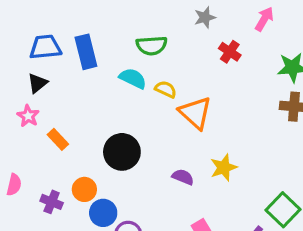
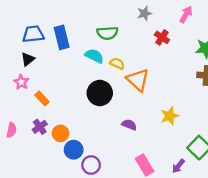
black circle: (122, 152) -> (100, 93), moved
yellow star: (224, 168) -> (170, 116), moved
purple cross: (52, 202) -> (40, 127), moved, turned 32

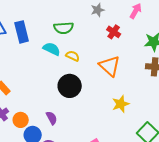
orange triangle: (138, 80) -> (110, 66), moved
black circle: (100, 93) -> (70, 86), moved
purple semicircle: (129, 125) -> (52, 118), moved, turned 40

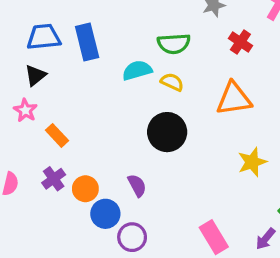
green semicircle: (64, 28) -> (174, 44), moved
cyan semicircle: (52, 49) -> (137, 70), turned -42
orange triangle: (110, 66) -> (234, 99), turned -50

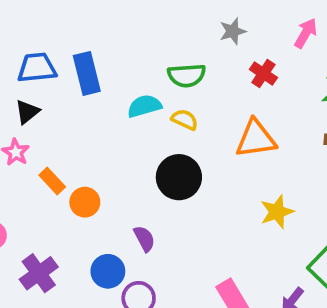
purple cross: (54, 179) -> (39, 273), moved, size x1.4
orange circle: (85, 189) -> (85, 202), moved

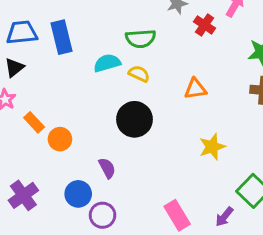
red cross: (263, 73) -> (205, 25), moved
orange triangle: (256, 139) -> (195, 89), size x0.7

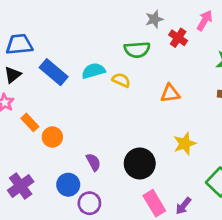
blue rectangle: (61, 37) -> (54, 72), moved, turned -36
green semicircle: (141, 39) -> (137, 50), moved
black circle: (134, 119) -> (140, 163), moved
purple arrow: (224, 217) -> (183, 206), moved

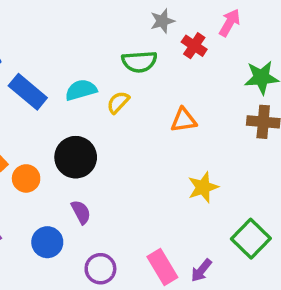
yellow semicircle: (121, 80) -> (118, 102), turned -72
black circle: (140, 163) -> (76, 157), moved
purple circle: (89, 203) -> (100, 269), moved

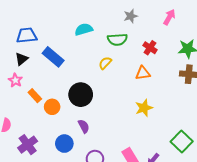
red cross: (194, 46) -> (150, 48), moved
cyan semicircle: (81, 90) -> (84, 29), moved
yellow star: (203, 187) -> (144, 108), moved

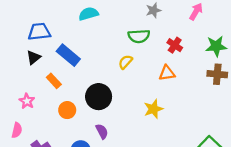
cyan semicircle: (84, 29) -> (88, 14), moved
pink star: (15, 80) -> (27, 101), moved
orange rectangle: (35, 96) -> (54, 81), moved
yellow star: (144, 108) -> (153, 109), moved

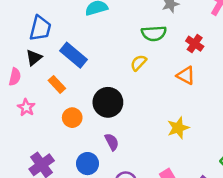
blue trapezoid: (39, 32) -> (40, 28), turned 110
orange triangle: (167, 73) -> (186, 76), turned 36
yellow star: (153, 109) -> (178, 128), moved
pink semicircle: (17, 130) -> (15, 77), moved

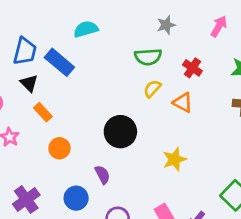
blue rectangle: (73, 55) -> (59, 62), moved
black triangle: (34, 58) -> (29, 83), moved, turned -36
yellow semicircle: (139, 63) -> (152, 89), moved
black circle: (108, 102) -> (120, 132), moved

